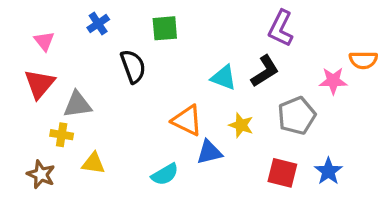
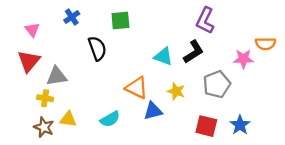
brown star: (41, 174) -> (44, 127), moved
cyan semicircle: (165, 174) -> (110, 119), moved

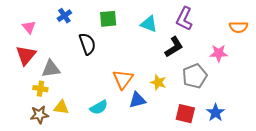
orange semicircle: (265, 44) -> (239, 27), moved
cyan triangle: (163, 56) -> (149, 24), moved
orange triangle: (137, 88) -> (123, 79), turned 40
brown star: (44, 127) -> (39, 115), turned -30

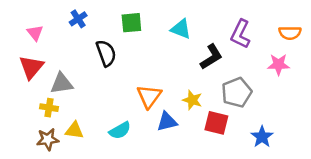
purple L-shape: (184, 19) -> (240, 34), moved
pink star: (219, 53) -> (278, 64), moved
red square: (185, 114) -> (216, 123), moved

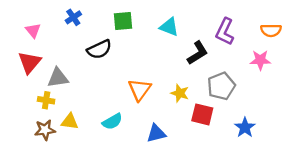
black semicircle: (106, 53) -> (99, 49), turned 85
blue triangle: (167, 122) -> (156, 133), moved

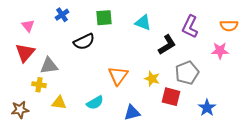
brown star: (45, 130) -> (20, 110), moved

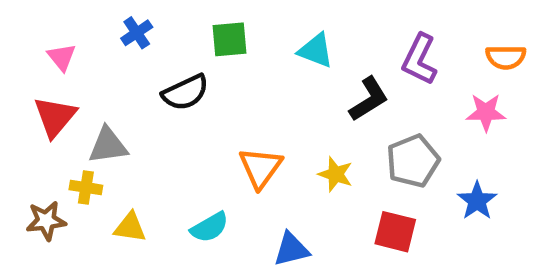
red square: (171, 97) -> (395, 232), moved
blue star: (207, 108) -> (477, 201), moved
brown star: (20, 110) -> (46, 221), moved

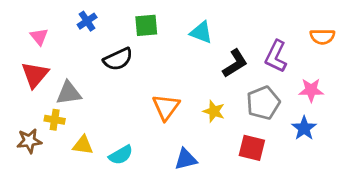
purple L-shape: (420, 59) -> (276, 56), moved
pink star: (486, 112) -> (311, 90), moved
cyan semicircle: (210, 227) -> (121, 155), moved

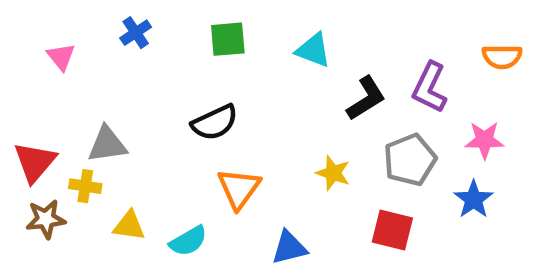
black semicircle: (118, 59) -> (215, 123), moved
red triangle: (35, 75) -> (35, 162), moved
orange triangle: (166, 107) -> (239, 188), moved

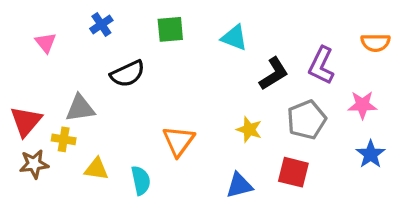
black semicircle: (215, 123) -> (128, 74), moved
blue star: (474, 199) -> (371, 154), moved
cyan semicircle: (188, 241) -> (141, 180), turned -72
blue triangle: (289, 248) -> (239, 185), moved

